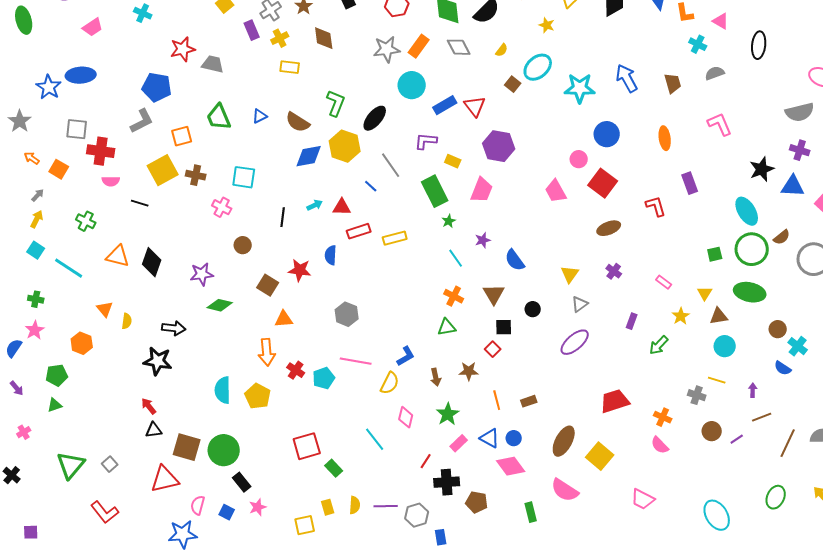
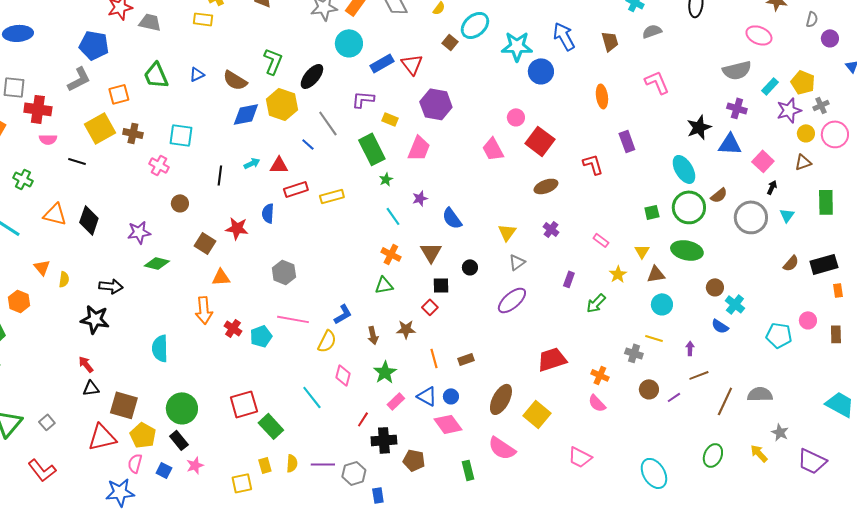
yellow rectangle: (290, 67) -> (203, 19), moved
blue circle: (607, 134) -> (541, 71), moved
yellow pentagon: (258, 396) -> (143, 435), moved
green circle: (224, 450) -> (182, 408), moved
green rectangle: (334, 468) -> (271, 426), size x1.4

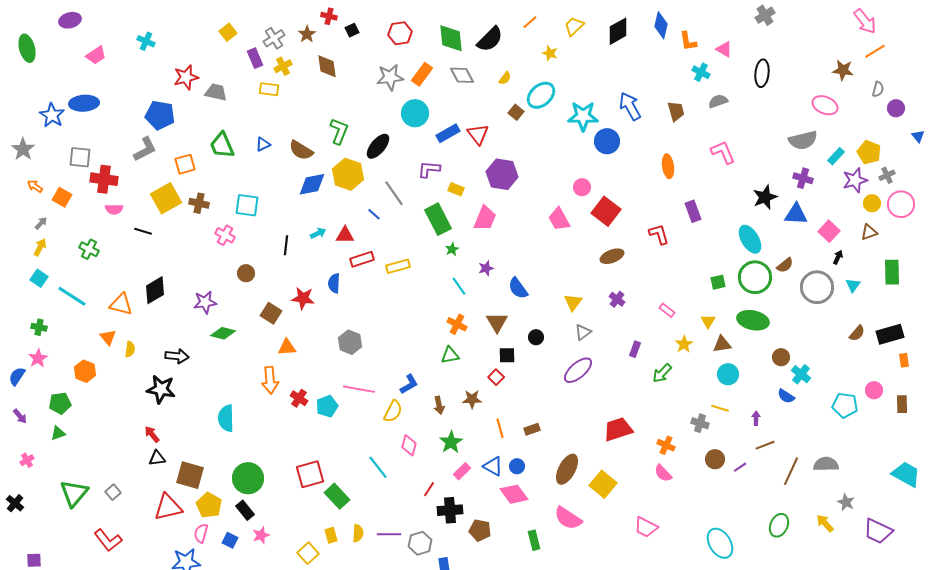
orange triangle: (55, 214) -> (121, 304), moved
black diamond: (89, 220) -> (155, 290), turned 40
yellow square: (242, 483) -> (308, 553), turned -30

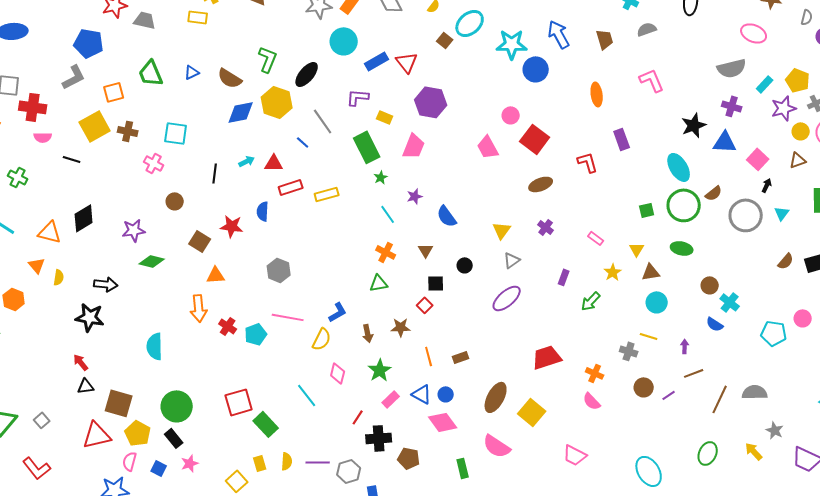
green ellipse: (753, 320) -> (682, 248), size x0.7
brown triangle: (497, 322) -> (426, 250), size x0.7

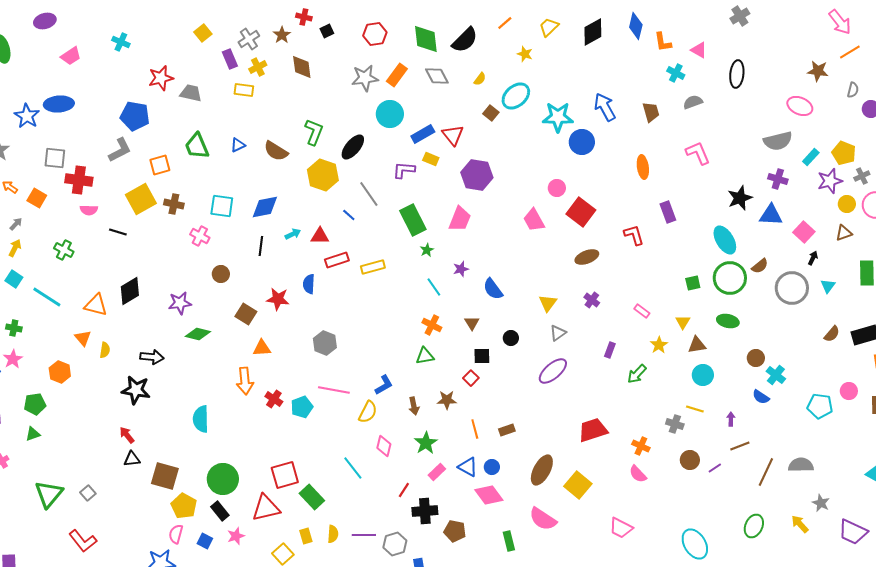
blue diamond: (241, 112) -> (265, 207), moved
yellow rectangle: (385, 117) -> (431, 159), moved
red triangle: (97, 435) -> (266, 508), moved

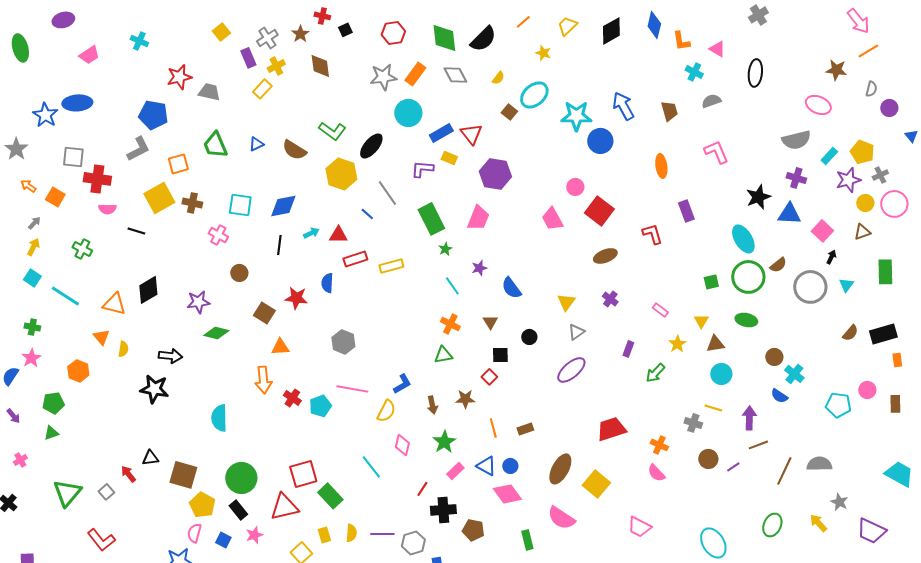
yellow rectangle: (244, 90) -> (262, 89), turned -54
green L-shape: (314, 132) -> (332, 131), turned 104
purple arrow: (731, 419) -> (749, 418), size x1.6
red arrow: (127, 435) -> (128, 474), moved

